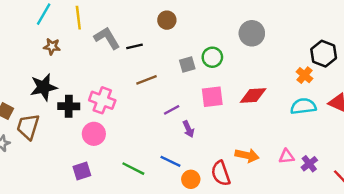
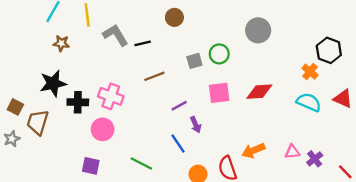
cyan semicircle: (303, 106) -> (309, 102), turned 30
orange arrow: (247, 155) -> (253, 151), turned 145
blue line: (170, 161) -> (178, 143), moved, turned 30
purple square: (82, 171) -> (91, 166), turned 30

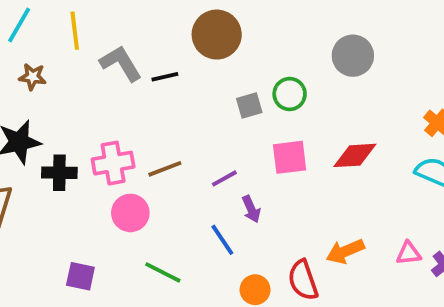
brown circle: (174, 17) -> (217, 35), size x1.6
brown line: (154, 76) -> (165, 169), moved
pink cross: (111, 96) -> (113, 163), turned -30
pink circle: (103, 129) -> (130, 213), moved

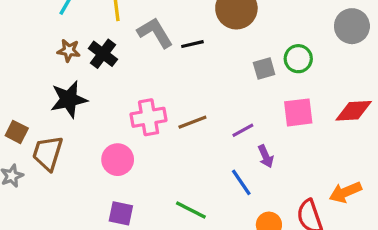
brown star: (33, 77) -> (69, 51), moved
black cross: (59, 173) -> (103, 54), moved, turned 36
pink circle: (130, 213) -> (118, 160), moved

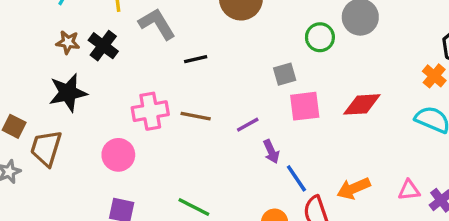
black line: (192, 44) -> (196, 59), moved
green circle: (298, 59) -> (320, 37), moved
gray square: (264, 68) -> (285, 74), moved
brown line: (192, 122) -> (196, 116), turned 32
blue line: (241, 182) -> (296, 178), moved

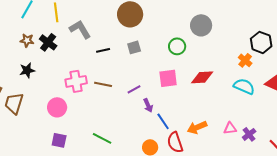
green circle: (320, 37) -> (177, 46), moved
gray square: (285, 74) -> (134, 47), moved
black star: (68, 93) -> (27, 70), size x0.7

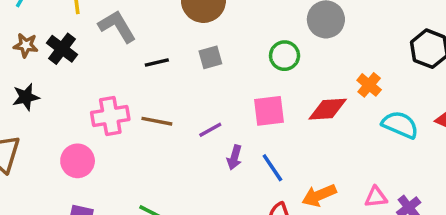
orange cross: (245, 60) -> (369, 85), moved
purple arrow: (148, 105) -> (234, 157), turned 40
blue line: (163, 121) -> (272, 168), moved

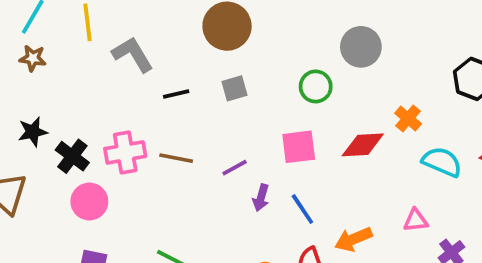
brown star: (26, 45) -> (33, 58), moved
black cross: (62, 49) -> (72, 156), moved
pink triangle: (376, 197) -> (416, 220), moved

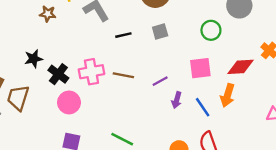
brown star: (33, 58) -> (48, 14), moved
orange arrow: (353, 239) -> (228, 95), moved, turned -50

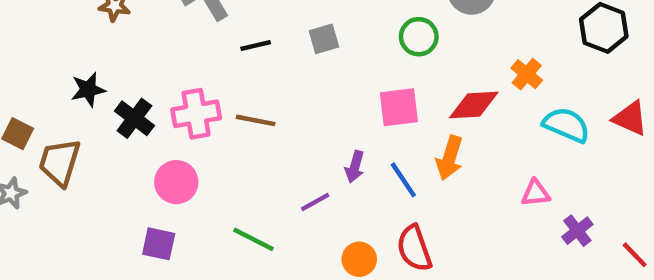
purple line: (160, 81) -> (315, 202), moved
pink circle: (69, 102) -> (176, 182), moved

